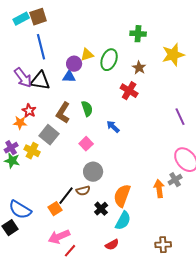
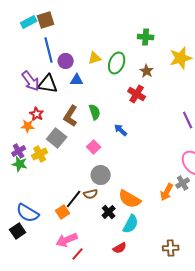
purple circle: (74, 64) -> (66, 61), moved
yellow cross: (32, 151) -> (40, 154), turned 35
orange arrow: (159, 189) -> (167, 192), turned -144
orange semicircle: (122, 196) -> (130, 199), turned -80

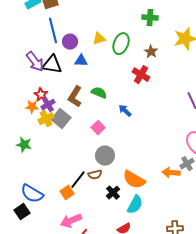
green semicircle: (95, 112) -> (99, 93), turned -49
purple cross: (19, 151) -> (48, 105), moved
yellow cross: (40, 154) -> (46, 119), moved
orange arrow: (167, 192) -> (171, 173), turned 66

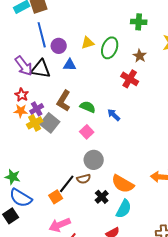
green semicircle: (99, 93) -> (88, 107), moved
red star: (41, 95) -> (22, 95), moved
green star: (24, 145) -> (13, 177), moved

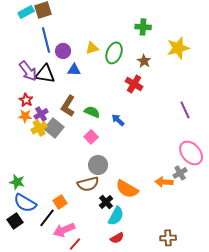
brown semicircle: (84, 179) -> (88, 184), size x1.5
black line: (67, 184) -> (47, 218), moved
cyan semicircle: (124, 209) -> (116, 216), moved

